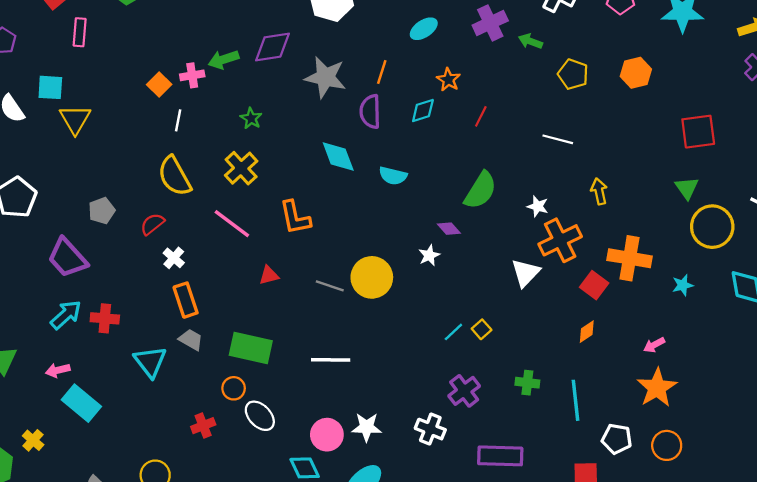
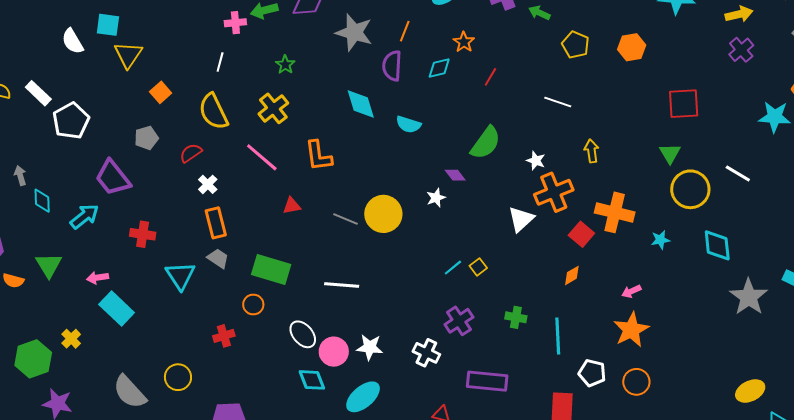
orange square: (159, 84) -> (161, 92), moved
cyan arrow: (66, 315) -> (84, 216), moved
white ellipse: (260, 416) -> (303, 334), moved

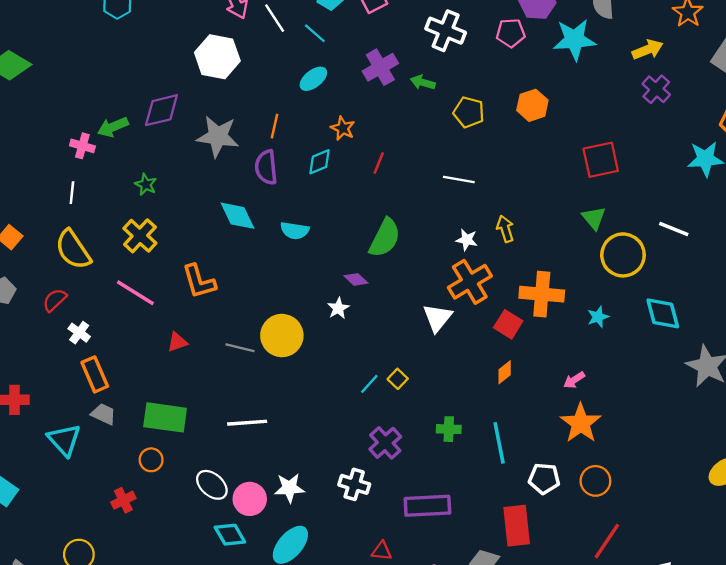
pink cross: (235, 23) -> (82, 146), turned 30
white star: (536, 161) -> (467, 240), moved

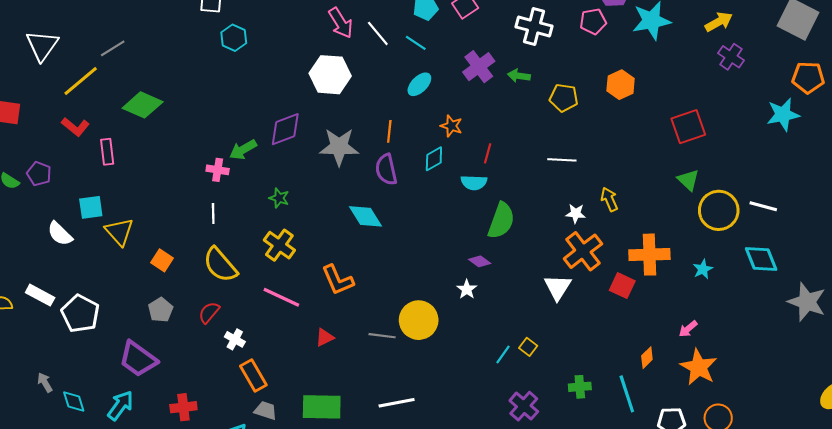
white line: (674, 229) -> (763, 206), moved
cyan semicircle: (295, 231) -> (474, 183), moved
orange diamond: (505, 372) -> (647, 358), moved

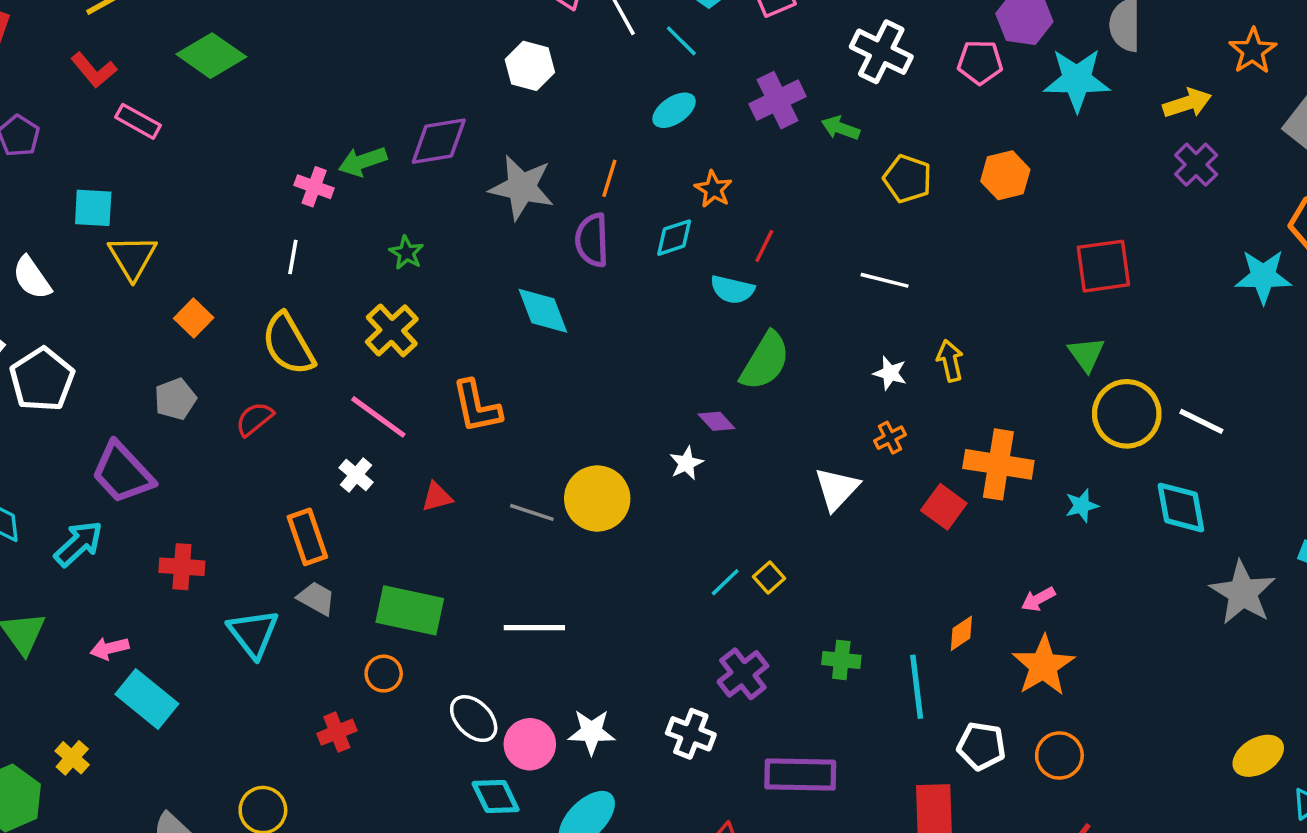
white hexagon: (330, 75) -> (530, 66), size x0.7
pink rectangle: (107, 152) -> (138, 121), turned -65
white semicircle: (60, 234) -> (32, 278), moved
orange cross: (583, 251) -> (890, 438), size x0.5
white cross: (235, 339) -> (356, 475), moved

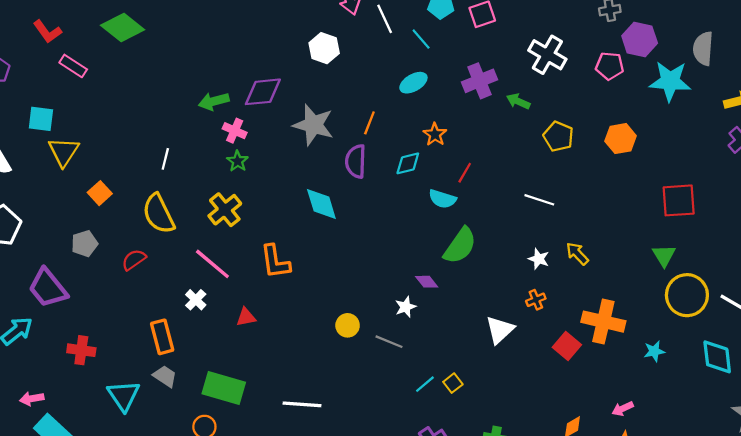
pink cross: (314, 187) -> (235, 131), moved
yellow arrow: (950, 361) -> (577, 254), turned -35
yellow circle: (597, 499) -> (348, 325), size x0.6
gray line: (532, 512) -> (389, 342), moved

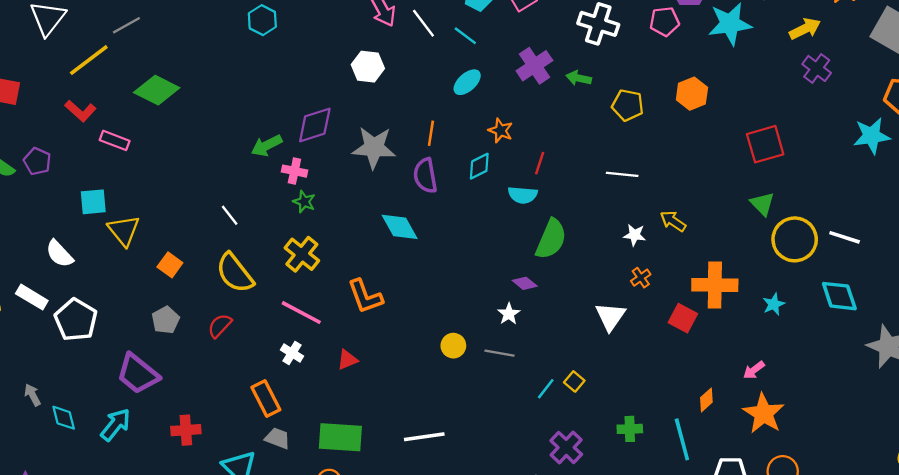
white line: (165, 159) -> (230, 215), turned -40

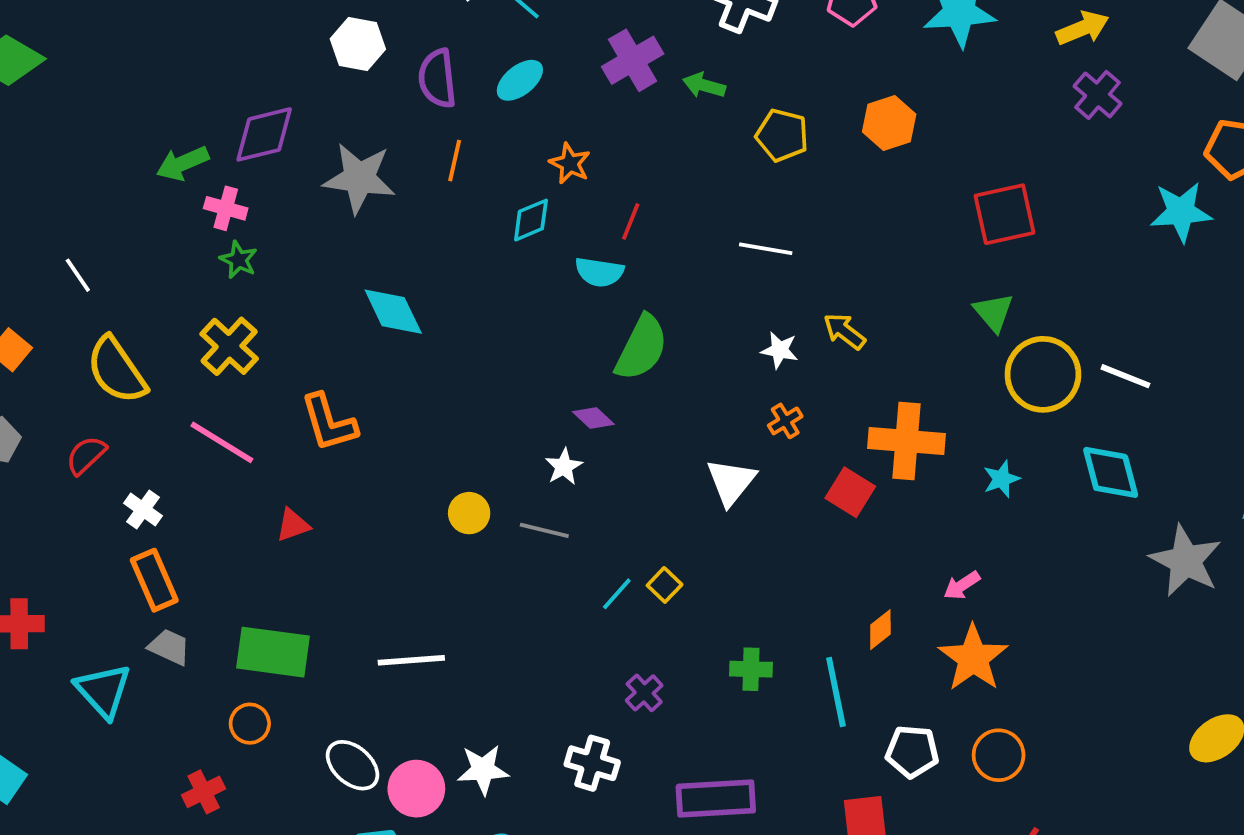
purple semicircle: (425, 176) -> (437, 78), moved
white line: (230, 215) -> (78, 275), moved
white cross: (292, 353) -> (143, 510), moved
purple cross: (566, 447) -> (644, 693), size x0.7

